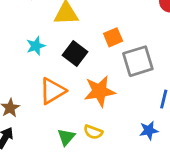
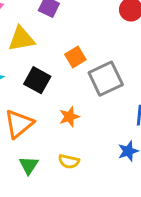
orange star: (100, 91) -> (69, 117), size x0.6
green triangle: (66, 137) -> (29, 165), moved

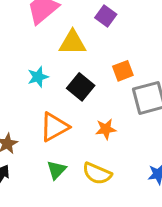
yellow semicircle: (69, 161) -> (97, 173), size x1.4

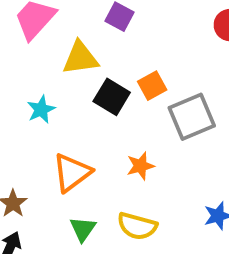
black square: (81, 87) -> (112, 97), moved

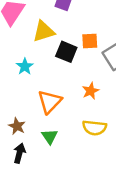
orange square: (152, 86) -> (90, 41), turned 35
green triangle: (83, 229) -> (50, 137), moved

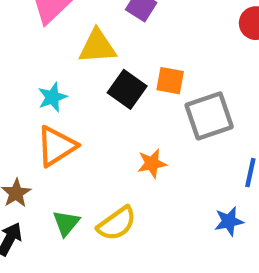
orange triangle: (50, 102) -> (56, 146), moved
yellow semicircle: (94, 128) -> (117, 224), moved, turned -55

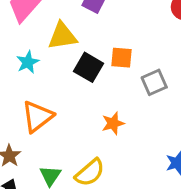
cyan star: (52, 97) -> (28, 62), moved
gray square: (209, 116) -> (154, 82), size x0.7

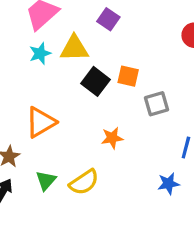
cyan star: (28, 62) -> (40, 53), moved

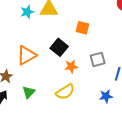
black square: (96, 81) -> (59, 47), moved
gray square: (157, 104) -> (98, 59), moved
yellow semicircle: (84, 182) -> (65, 92), moved

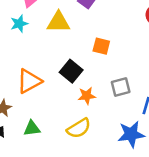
cyan star: (27, 12) -> (19, 24), moved
green triangle: (29, 92) -> (32, 128), turned 40
blue star: (106, 96) -> (131, 134), size x1.5

